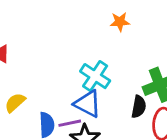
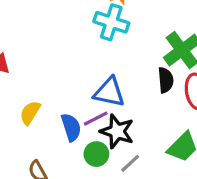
cyan cross: (95, 76) -> (111, 22), moved

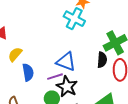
yellow semicircle: (30, 113) -> (15, 54), moved
blue semicircle: (71, 127) -> (28, 72), moved

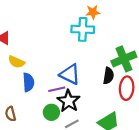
cyan cross: (74, 19) -> (83, 29), turned -30
yellow semicircle: (15, 54) -> (16, 62), turned -112

